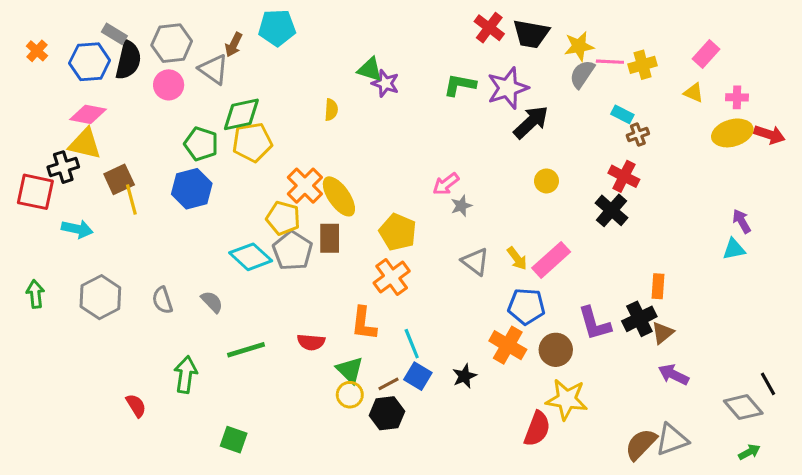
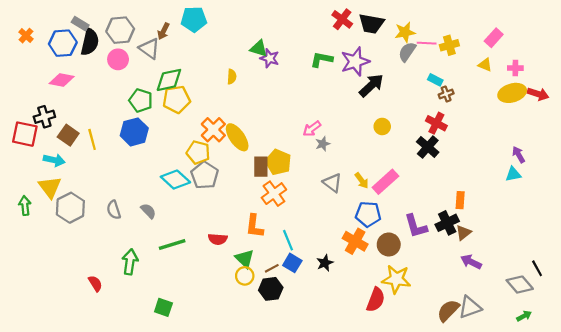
yellow triangle: (85, 144) -> (50, 187), moved, turned 40
brown square: (119, 179) -> (68, 135), moved, turned -30
brown rectangle: (330, 238) -> (261, 167), moved

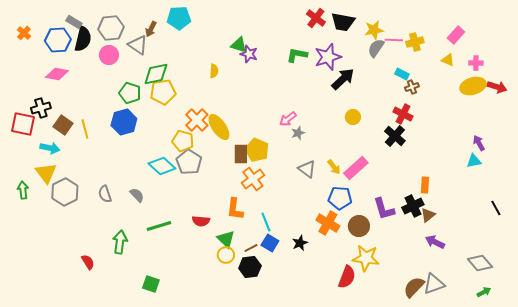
black line: (537, 268) -> (496, 208), moved

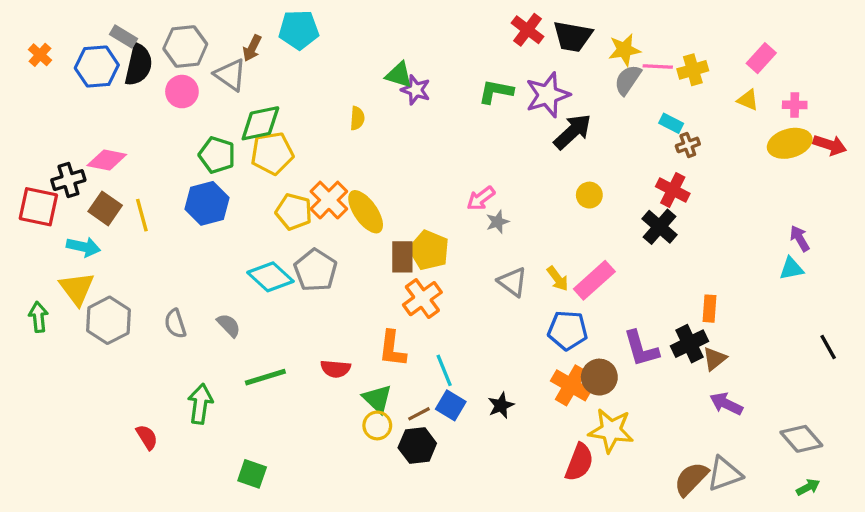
pink diamond: (57, 74) -> (107, 160), moved
yellow pentagon: (183, 141) -> (294, 212), moved
orange cross: (328, 223) -> (571, 385), moved

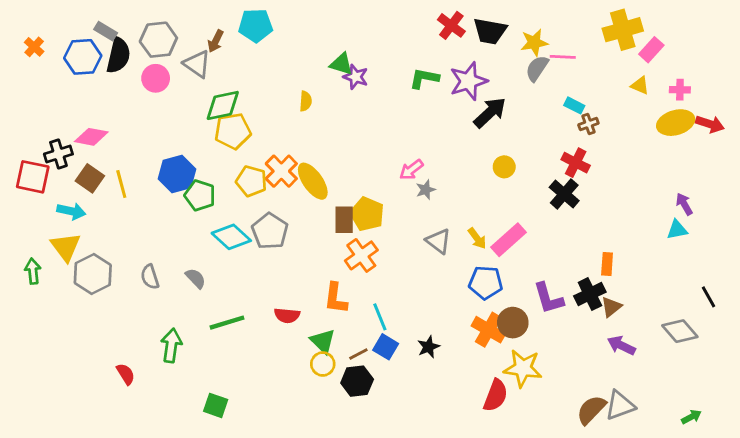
yellow cross: (693, 70) -> (623, 30), moved, size x1.5
green pentagon: (217, 155) -> (200, 195), moved
gray diamond: (801, 439) -> (680, 331), moved

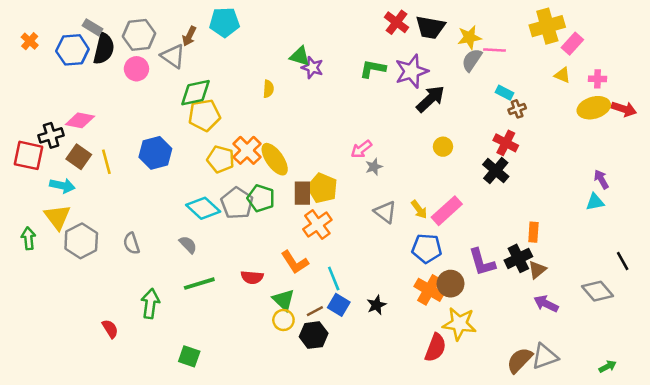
green pentagon: (200, 195) -> (261, 198), moved
gray semicircle: (196, 278) -> (188, 245), moved
orange L-shape: (336, 298) -> (295, 262), turned -40

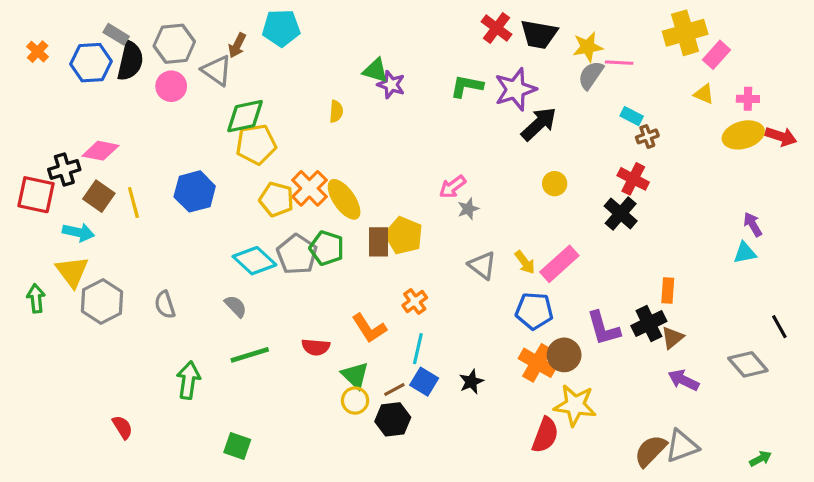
orange cross: (317, 225) -> (415, 302), moved, size x0.7
cyan line: (334, 279) -> (418, 349), turned 35
red semicircle: (110, 329) -> (122, 427), moved

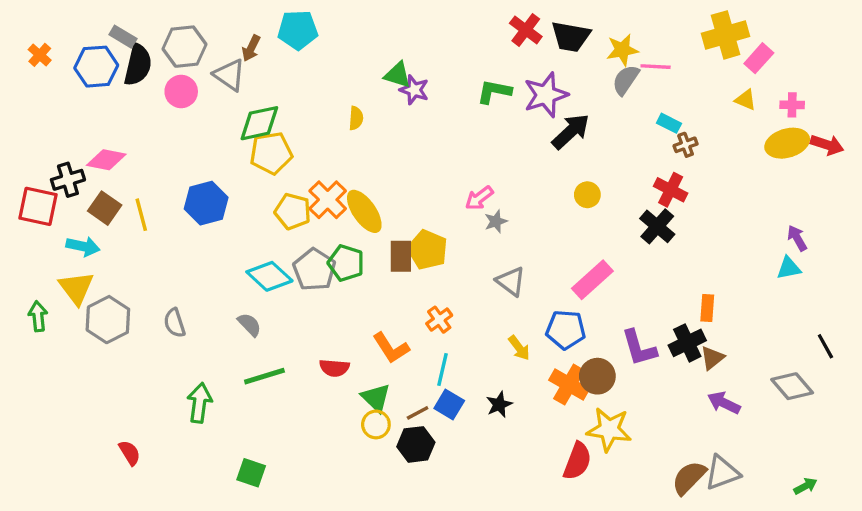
yellow arrow: (525, 262) -> (519, 348), moved

